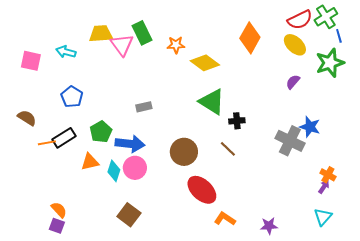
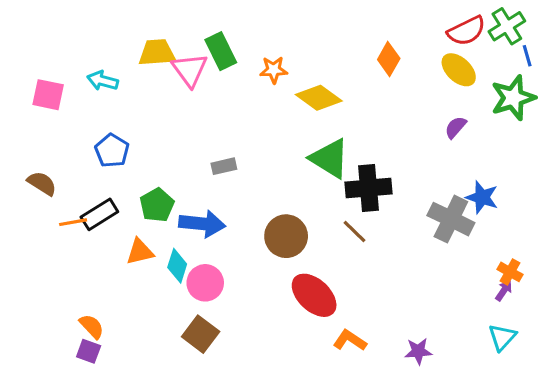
orange diamond: (250, 38) -> (389, 59), size x0.7
black cross: (237, 121) -> (368, 188), size x1.8
pink circle: (135, 168) -> (205, 283), moved

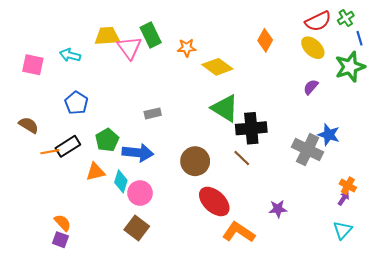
green cross: (507, 26) -> (346, 18), size x0.7
orange L-shape: (350, 340) -> (239, 232), size x1.4
purple star: (418, 351) -> (278, 209), moved

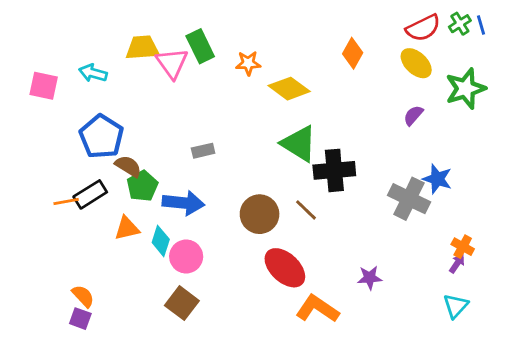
blue line: (360, 38) -> (481, 25), moved
blue pentagon: (76, 103) -> (101, 137), size x1.4
brown semicircle: (29, 125) -> (128, 166), moved
brown line: (242, 158) -> (306, 210), moved

